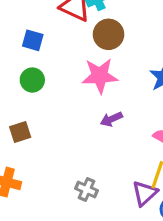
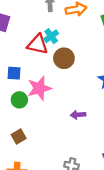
pink star: (100, 76) -> (39, 88), moved
purple arrow: (111, 119) -> (78, 115), turned 32

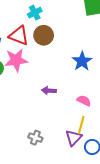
red triangle: (38, 44) -> (19, 36), moved

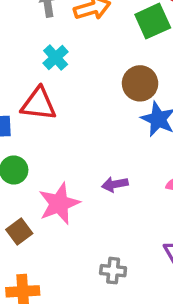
brown circle: (44, 35) -> (140, 83), moved
pink star: (16, 60) -> (59, 204), moved

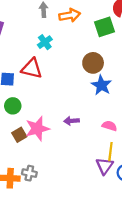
brown square: (19, 231) -> (19, 135), moved
gray cross: (113, 271) -> (29, 173), moved

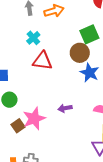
green square: (105, 27) -> (89, 34), moved
red triangle: (32, 68) -> (42, 61), moved

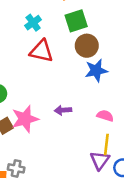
green square: (89, 34) -> (76, 21), moved
blue star: (90, 73) -> (96, 70), turned 30

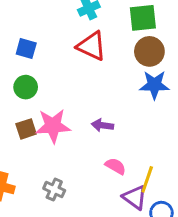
pink semicircle: (105, 116) -> (115, 166), moved
purple triangle: (100, 160) -> (135, 197), turned -42
gray cross: (16, 168) -> (54, 190), moved

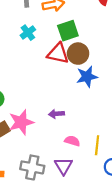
red triangle: (92, 46) -> (58, 53), moved
gray cross: (54, 190) -> (32, 167), size x1.5
purple triangle: (135, 197) -> (63, 166), moved, turned 36

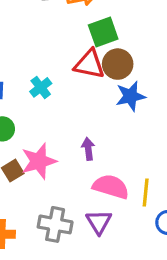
cyan cross: (28, 33) -> (41, 87), moved
purple arrow: (56, 114) -> (88, 149), turned 88
pink semicircle: (72, 141) -> (111, 187), size x1.6

